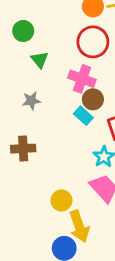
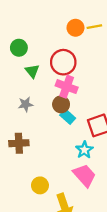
red circle: (93, 42) -> (63, 62), moved
brown circle: (93, 99) -> (61, 104), moved
yellow circle: (61, 200) -> (40, 185), moved

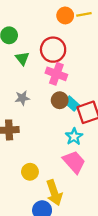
gray star: (26, 104) -> (22, 98), moved
brown circle: (61, 104) -> (60, 100), moved
cyan rectangle: (68, 117) -> (72, 104), moved

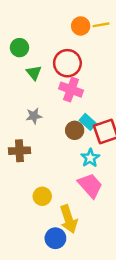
brown circle: (60, 100) -> (75, 130), moved

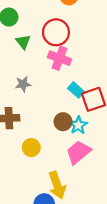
brown circle: (75, 130) -> (63, 122), moved
pink trapezoid: (90, 185) -> (78, 152), turned -88
yellow circle: (42, 196) -> (31, 148), moved

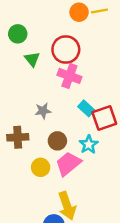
gray star: (23, 84) -> (43, 111), moved
brown circle: (63, 122) -> (57, 141), moved
pink trapezoid: (78, 152) -> (68, 164), moved

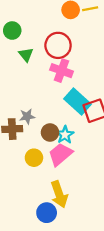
cyan rectangle: (86, 108) -> (78, 102), size x1.6
gray star: (43, 111) -> (27, 116), moved
cyan star: (89, 144) -> (65, 135), moved

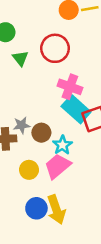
pink cross: (61, 71) -> (70, 87), moved
brown circle: (50, 132) -> (41, 133), moved
blue circle: (47, 213) -> (36, 208), moved

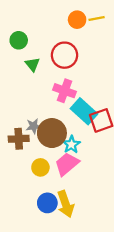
pink cross: (70, 87) -> (64, 91), moved
brown circle: (41, 133) -> (52, 133), size x1.6

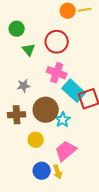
gray star: (34, 126) -> (24, 86), moved
pink trapezoid: (67, 164) -> (66, 151), moved
yellow arrow: (66, 204) -> (58, 172), size x0.6

